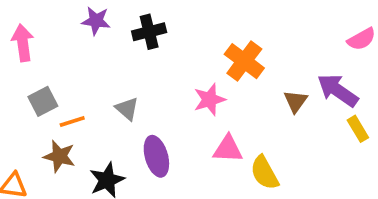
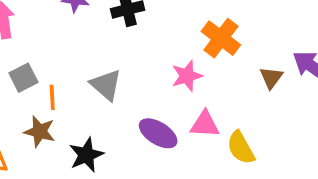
gray triangle: (127, 109) -> (106, 85), size x1.4
orange line: (72, 121) -> (52, 97), turned -75
purple ellipse: (156, 156) -> (158, 133), moved, turned -42

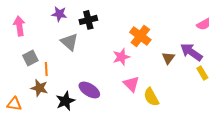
gray triangle: (106, 85) -> (69, 42), moved
pink triangle: (205, 124) -> (131, 84), turned 42
purple ellipse: (158, 133) -> (89, 90), moved

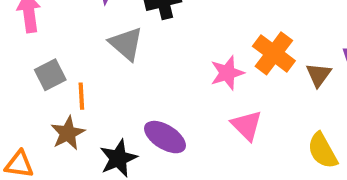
orange cross: (140, 36) -> (274, 53), moved
brown star: (39, 88) -> (68, 133), turned 30
yellow semicircle: (151, 97) -> (322, 151), moved

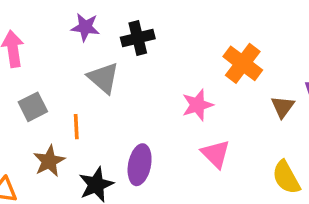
orange cross: (274, 53) -> (243, 63), moved
orange line: (81, 96) -> (76, 127), moved
purple ellipse: (165, 137) -> (140, 165), turned 69

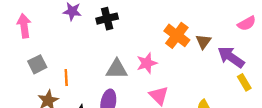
gray triangle: (103, 78) -> (117, 69), moved, turned -40
brown triangle: (283, 107) -> (203, 41), moved

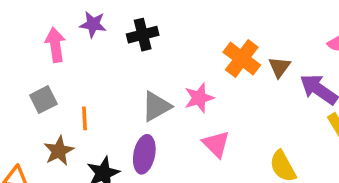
pink arrow: (24, 26) -> (55, 45), moved
gray triangle: (117, 69) -> (156, 106), turned -30

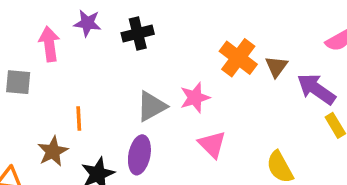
gray square: (43, 100) -> (18, 82), moved, turned 32

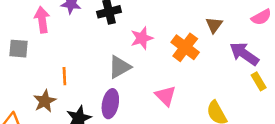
orange cross: (238, 58) -> (185, 47), moved
brown triangle: (276, 66) -> (214, 25), moved
pink star: (195, 98) -> (142, 38), moved

